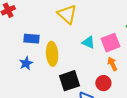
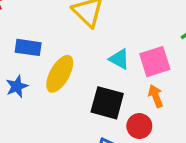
yellow ellipse: (52, 54) -> (60, 74), turned 30
black square: (70, 81) -> (107, 103), moved, turned 30

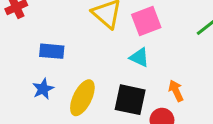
pink square: (155, 62) -> (146, 21), moved
yellow ellipse: (60, 74) -> (82, 98), moved

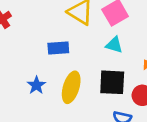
blue rectangle: (52, 51) -> (58, 48), moved

